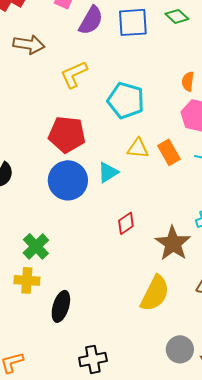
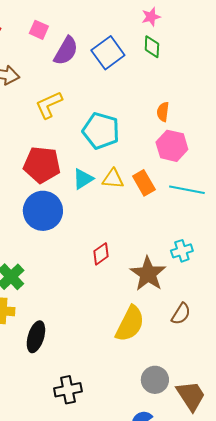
green diamond: (177, 16) -> (152, 47), turned 50
blue square: (133, 22) -> (108, 53), turned -32
cyan triangle: (108, 172) -> (83, 179), moved

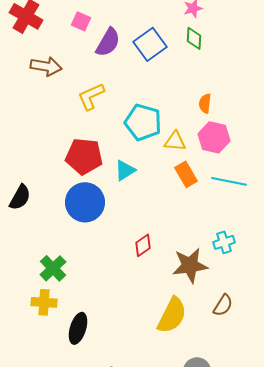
yellow triangle: (113, 179) -> (175, 141), moved
brown star: (148, 274) -> (190, 265), turned 30

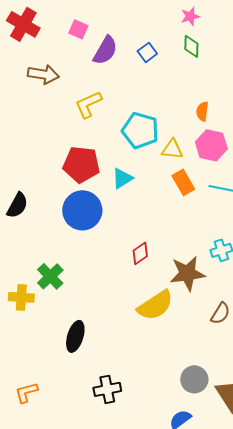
blue square: (150, 44) -> (147, 52), size x0.6
yellow cross: (44, 302) -> (21, 297), moved
yellow semicircle: (172, 315) -> (155, 305), moved, turned 30

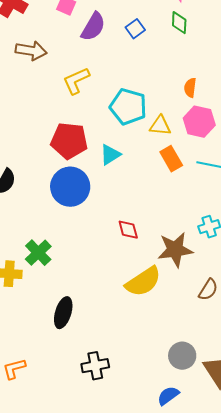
red diamond: (140, 253) -> (128, 230), turned -70

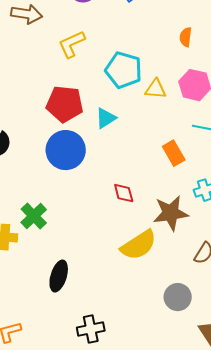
orange semicircle: (190, 88) -> (186, 37), moved
orange rectangle: (171, 159) -> (174, 153), moved
gray circle: (182, 356) -> (178, 297), moved

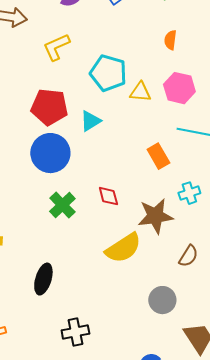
green cross: (34, 216) -> (62, 205), moved

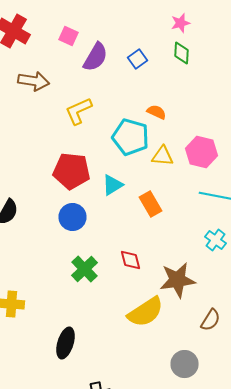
orange semicircle: (170, 40) -> (156, 112), moved, turned 108
blue circle: (50, 153) -> (72, 217), size x0.7
orange rectangle: (158, 156) -> (150, 204), moved
cyan cross: (189, 193) -> (216, 240), moved, turned -35

